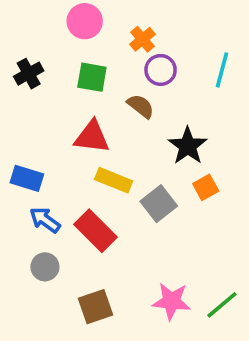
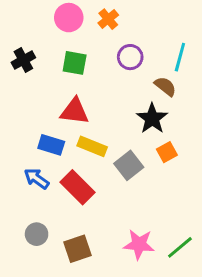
orange cross: (142, 39) -> (108, 19), moved
brown semicircle: (141, 106) -> (165, 86), moved
blue rectangle: (27, 178) -> (51, 145), moved
gray circle: (45, 267) -> (37, 234), moved

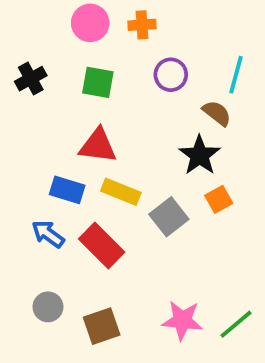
orange cross: (108, 19) -> (142, 25), turned 36

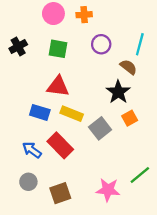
blue arrow: (48, 234) -> (32, 150), moved
green line: (236, 324) -> (140, 175), moved

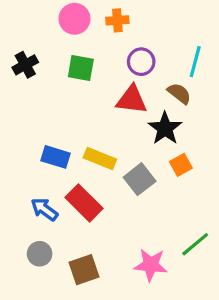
red triangle: (58, 86) -> (132, 100), moved

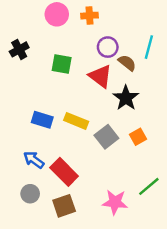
green square: (81, 68) -> (62, 64), moved
brown semicircle: (179, 93) -> (127, 63), moved
red triangle: (132, 100) -> (100, 76), turned 30
orange square: (181, 165) -> (138, 137), moved
red rectangle: (84, 203) -> (64, 172), moved

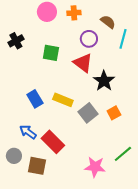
brown semicircle: (127, 63) -> (108, 22), moved
blue rectangle: (42, 120) -> (35, 99), turned 42
gray circle: (30, 194) -> (14, 156), moved
brown square: (64, 206) -> (37, 166), moved, turned 30

